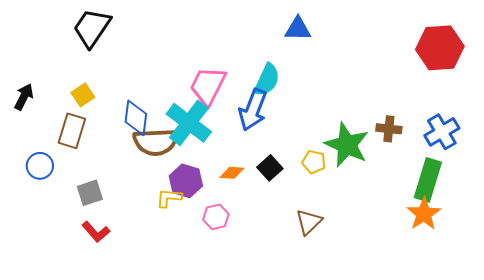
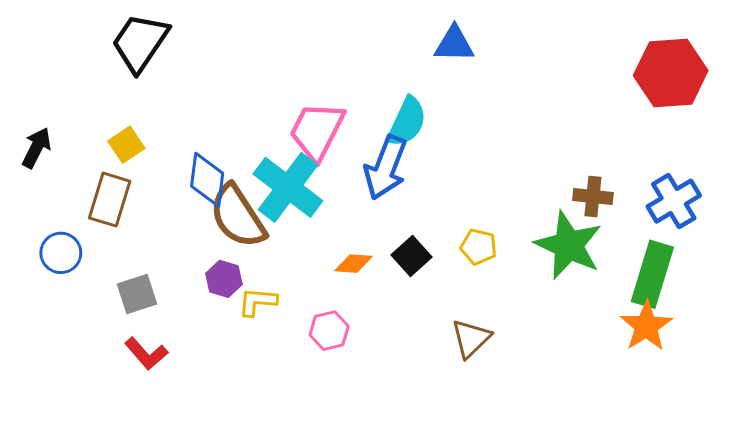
brown semicircle: (156, 142) -> (238, 216), turned 60
green star: (347, 145) -> (569, 245), moved
purple hexagon: (186, 181) -> (224, 279), moved, size x0.7

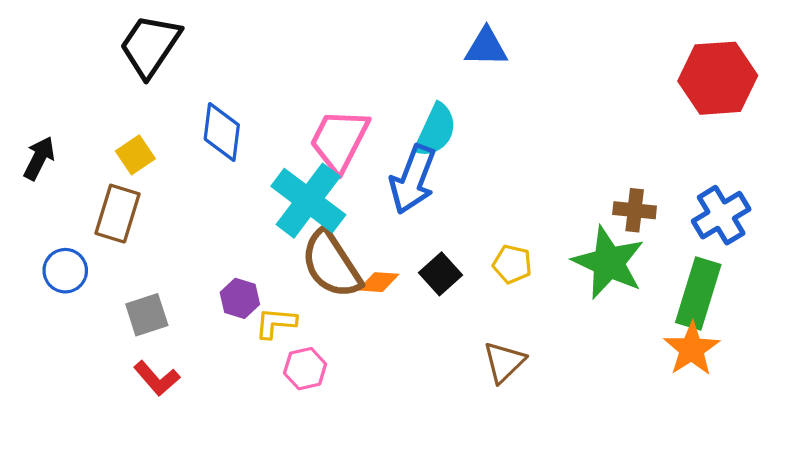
blue diamond: (207, 180) -> (222, 132), moved
brown semicircle: (238, 216) -> (331, 264), moved
pink hexagon: (329, 331) -> (305, 369), moved

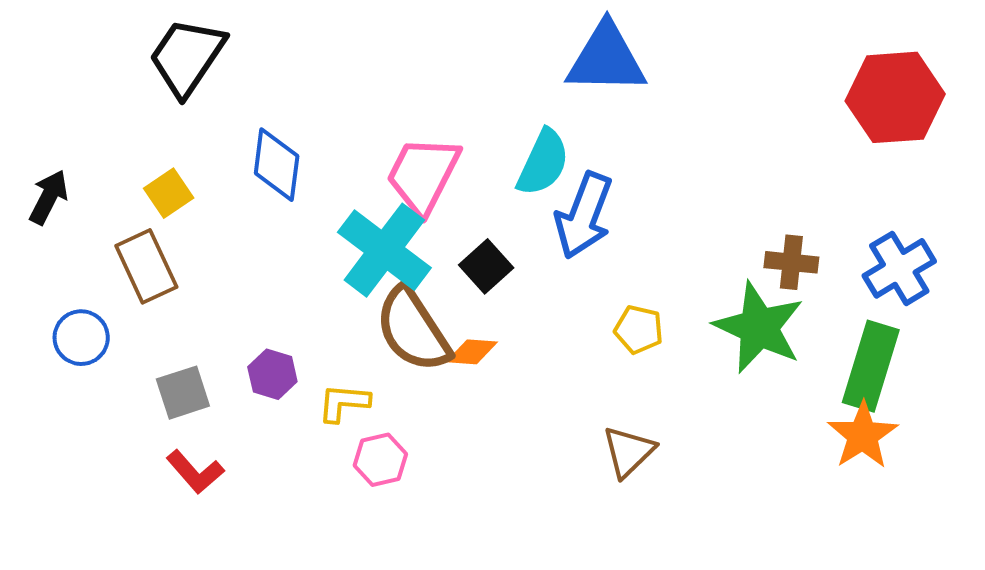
blue triangle: (486, 47) -> (606, 59), size x1.5
blue arrow: (413, 179) -> (584, 216), moved
brown rectangle: (117, 214) -> (146, 266), turned -42
black square: (440, 274) -> (486, 266), moved
purple hexagon: (240, 298) -> (272, 374), moved

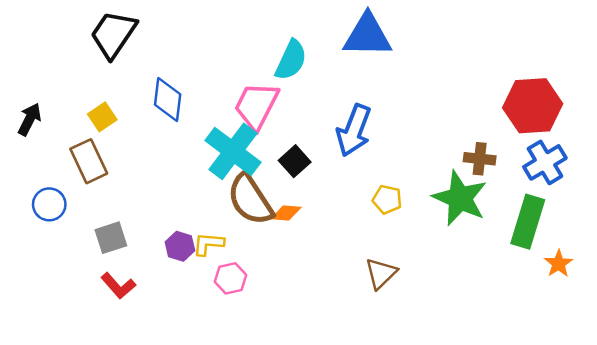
red hexagon: (895, 97) -> (533, 106), moved
cyan semicircle: (543, 163) -> (291, 60), moved
purple hexagon: (272, 374) -> (180, 246), moved
orange star: (863, 435) -> (559, 264), moved, size x0.7

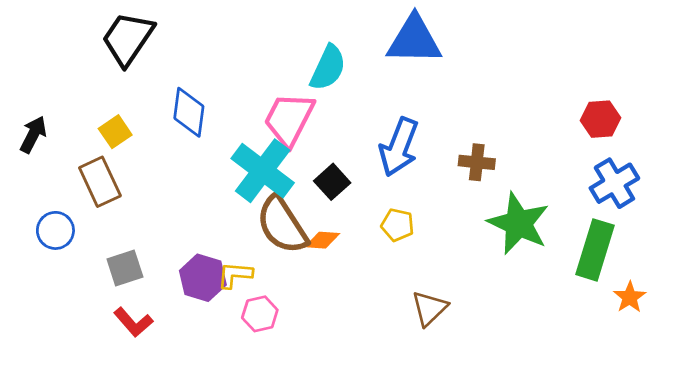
red hexagon: (533, 106) -> (601, 119), size x0.6
brown cross: (480, 159) -> (477, 162), moved
yellow pentagon: (387, 199) -> (398, 225), moved
purple hexagon: (180, 246) -> (203, 278), size x1.4

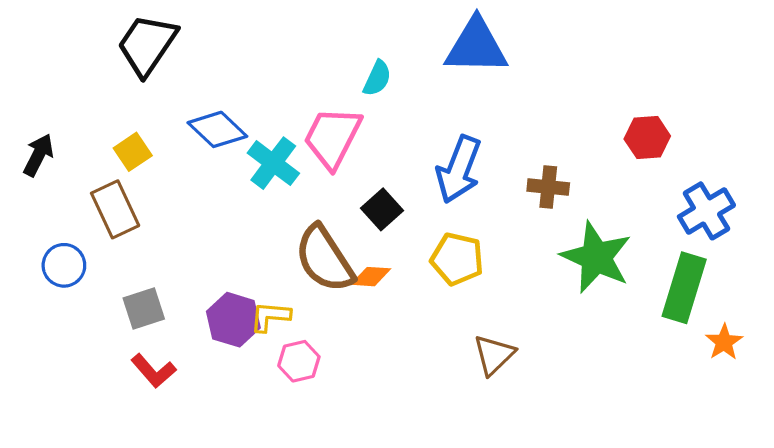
cyan semicircle: (328, 68) -> (377, 78), size x0.7
blue diamond: (189, 112) -> (217, 129), turned -54
red hexagon: (601, 119) -> (647, 137), moved
cyan cross: (263, 171) -> (273, 163), moved, size x0.7
yellow pentagon: (398, 225) -> (457, 259), size x1.4

